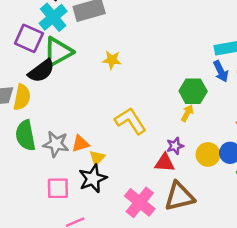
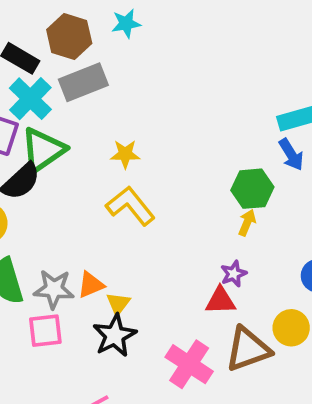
yellow L-shape: (130, 121) -> (130, 206), moved
yellow circle: (208, 154) -> (291, 328), moved
pink square: (58, 188) -> (45, 331), moved

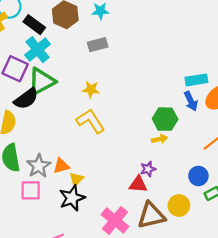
gray rectangle: (83, 82) -> (98, 45), moved, size x0.7
yellow arrow: (247, 223) -> (160, 139), turned 49
gray star: (54, 289) -> (39, 166), turned 30

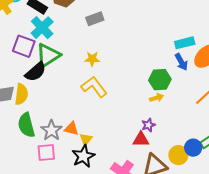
orange triangle: (61, 166) -> (71, 129), turned 35
blue circle: (198, 176) -> (193, 148), moved

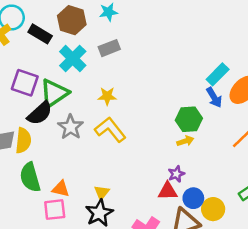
cyan cross: (42, 28) -> (73, 59), moved
cyan rectangle: (185, 43) -> (218, 74), turned -30
orange triangle: (71, 129) -> (61, 189), moved
gray star: (52, 130) -> (71, 127), moved
blue circle: (193, 148) -> (193, 198), moved

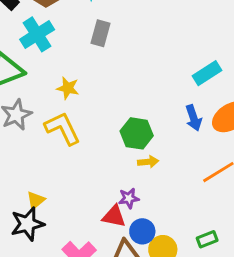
gray rectangle: (109, 48) -> (100, 33), moved, turned -66
cyan rectangle: (218, 74) -> (207, 73), moved
green hexagon: (189, 119) -> (137, 133), moved

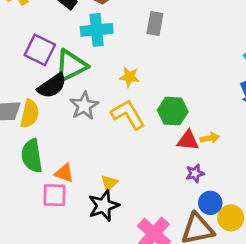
cyan cross: (37, 34) -> (97, 30), turned 32
green hexagon: (137, 133) -> (173, 111), moved
red triangle: (114, 216) -> (188, 141), moved

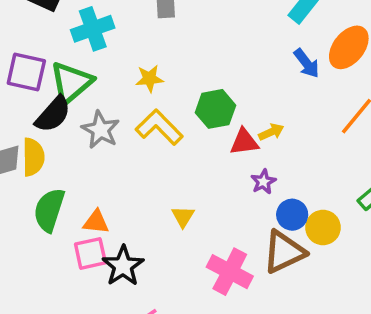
green semicircle: (32, 156) -> (49, 210), turned 40
yellow triangle: (109, 183) -> (183, 217), moved
black star: (104, 206) -> (123, 266), moved

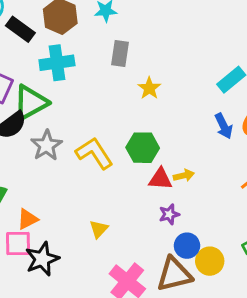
yellow star: (149, 79) -> (149, 88), moved, turned 30
orange triangle: (96, 222) -> (28, 219), turned -45

